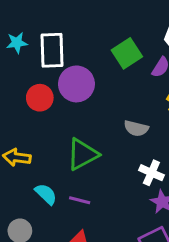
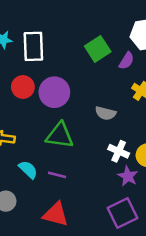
purple circle: (76, 84) -> (54, 92), moved
green triangle: (83, 154) -> (60, 136), turned 36

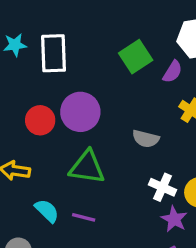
red circle: (23, 87) -> (40, 120), moved

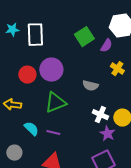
green triangle: (87, 167) -> (55, 103), turned -30

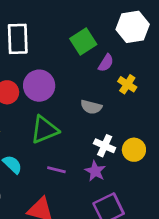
purple semicircle: (106, 46) -> (106, 63), moved
purple line: (53, 133) -> (56, 170), moved
purple star: (107, 134) -> (95, 171), moved

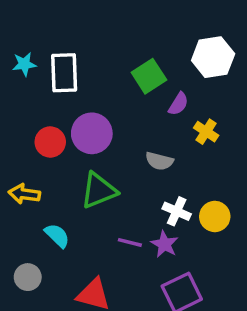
purple line: (56, 170) -> (130, 242), moved

